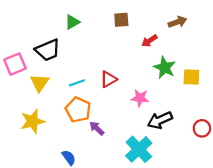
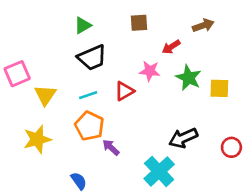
black trapezoid: (48, 50) -> (92, 58), moved
pink star: (140, 98) -> (150, 71), moved

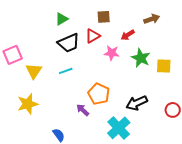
red triangle: (124, 91) -> (93, 36), moved
orange pentagon: (89, 126) -> (99, 94), moved

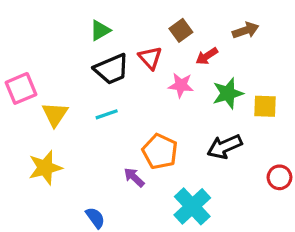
brown square: (104, 17) -> (181, 30), moved, turned -32
red triangle: (93, 36) -> (150, 58), turned -42
green star: (141, 58) -> (228, 93), turned 30
black arrow: (137, 103) -> (225, 147), moved

